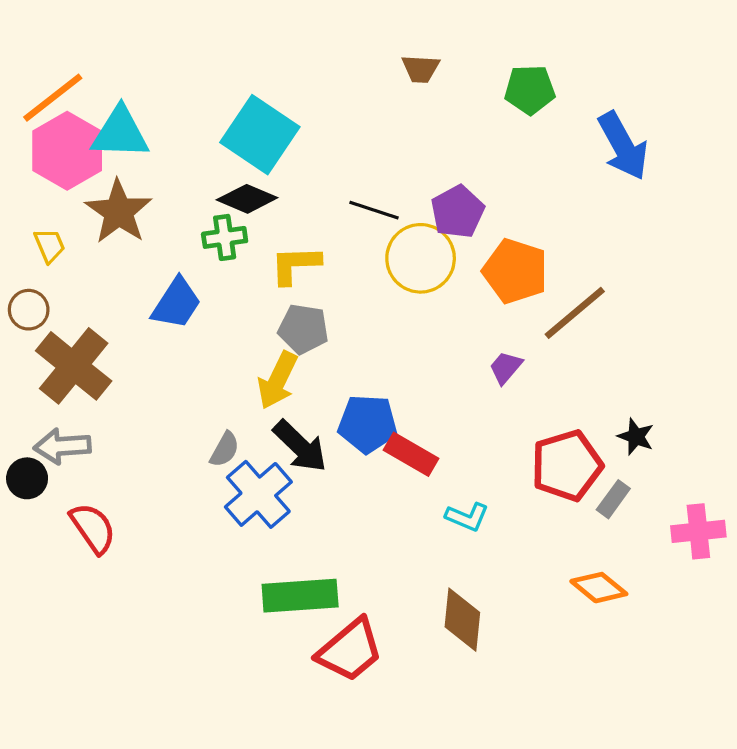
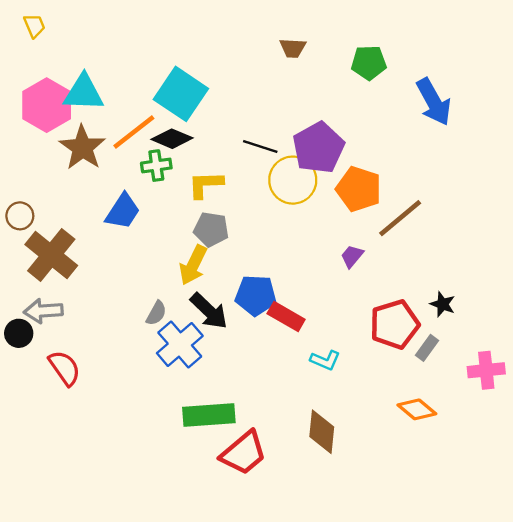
orange line: (53, 98) -> (134, 132), moved
purple pentagon: (457, 212) -> (318, 148), size x1.4
yellow trapezoid: (50, 245) -> (34, 26), moved

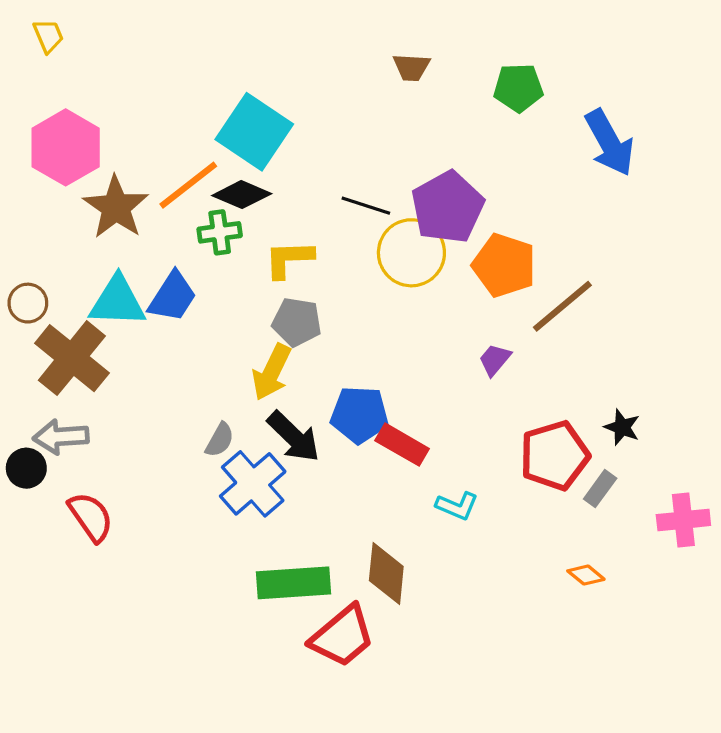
cyan triangle: (84, 93) -> (117, 301), moved
orange diamond: (417, 409) -> (586, 575), size x0.7
brown diamond: (322, 432) -> (386, 573), moved

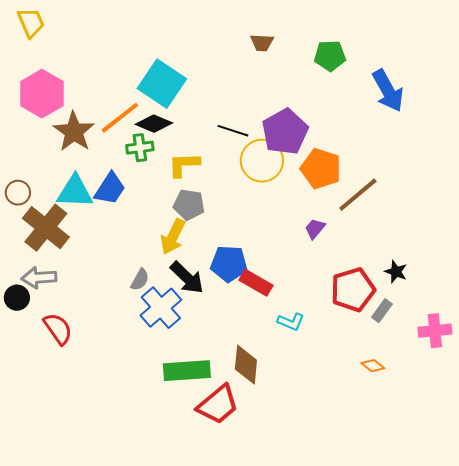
yellow trapezoid: (48, 36) -> (31, 23), size x1.4

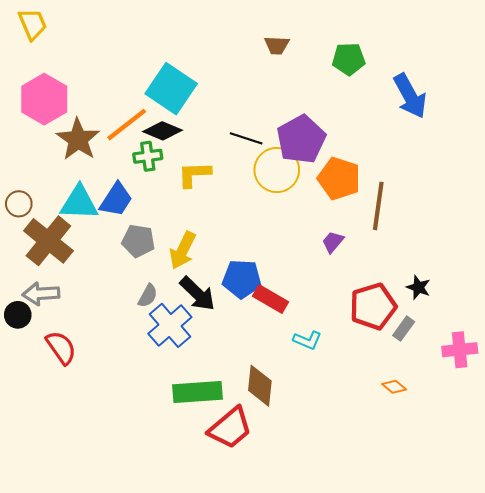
brown line: (358, 195) -> (378, 206), turned -42
gray pentagon: (189, 205) -> (138, 241), moved

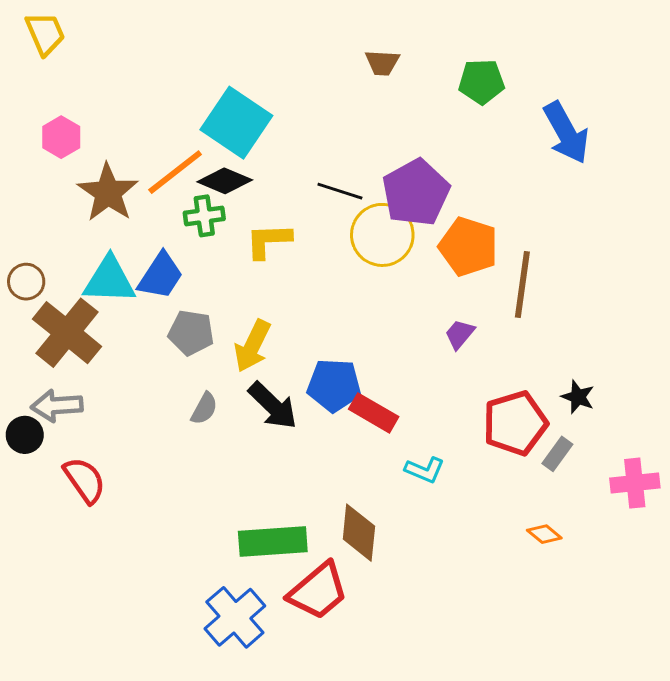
pink hexagon: (44, 99) -> (61, 137), size x0.6
blue cross: (170, 325) -> (235, 617), moved

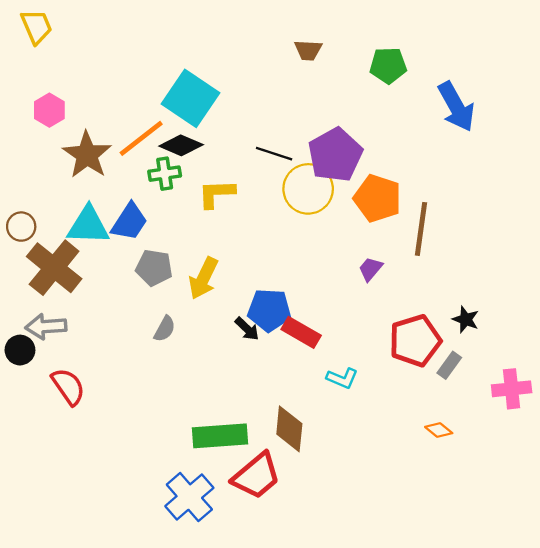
black arrow: (273, 406) -> (247, 329), moved, size x0.6

